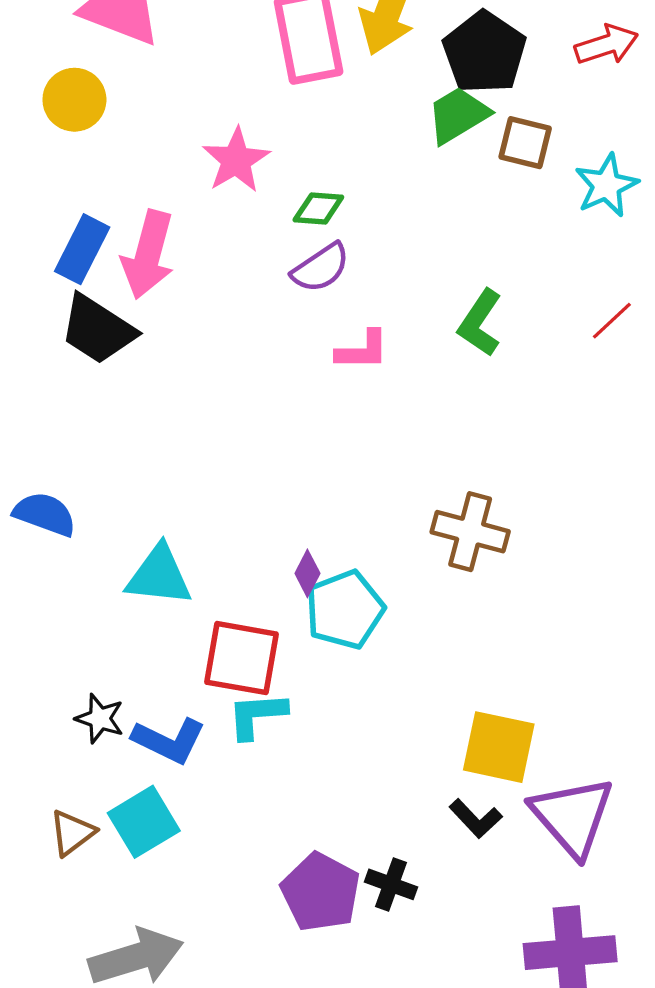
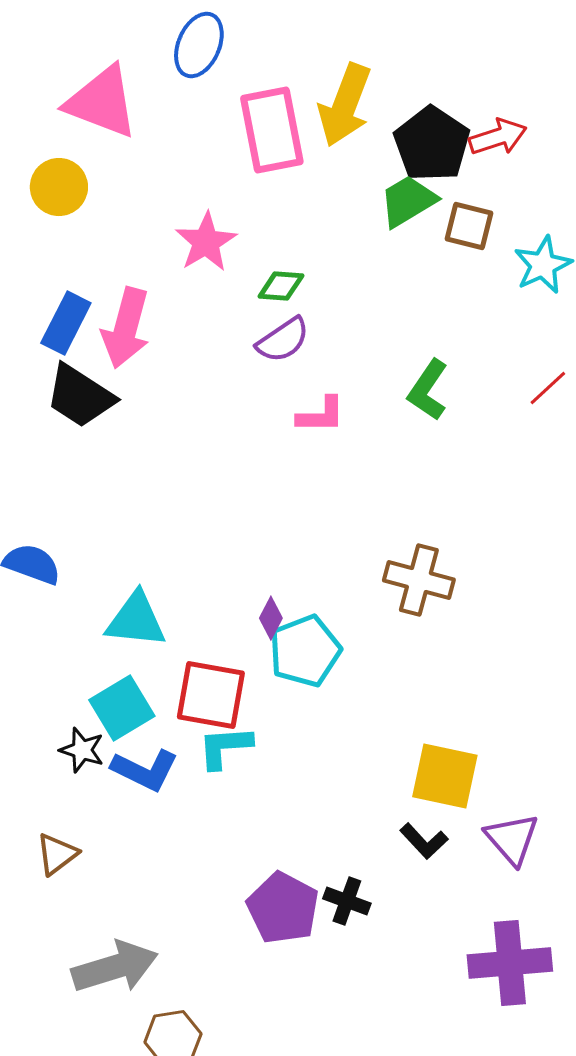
red arrow: (606, 45) -> (498, 137), moved
purple triangle: (572, 816) -> (512, 839), size x0.7
cyan square: (144, 822) -> (122, 708), moved

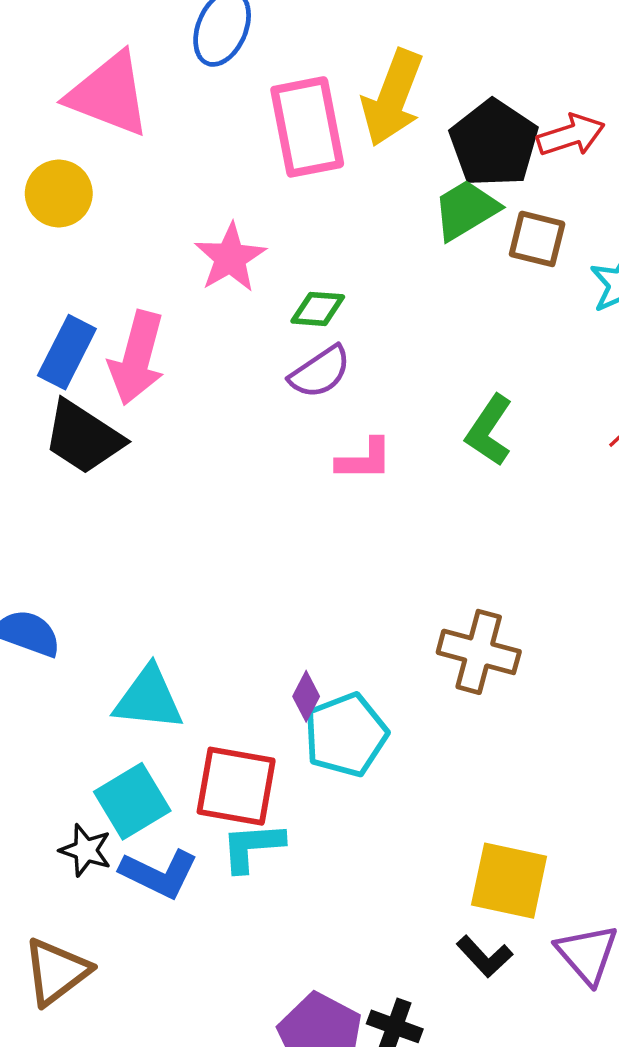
brown triangle: (57, 854) -> (56, 972), size x1.4

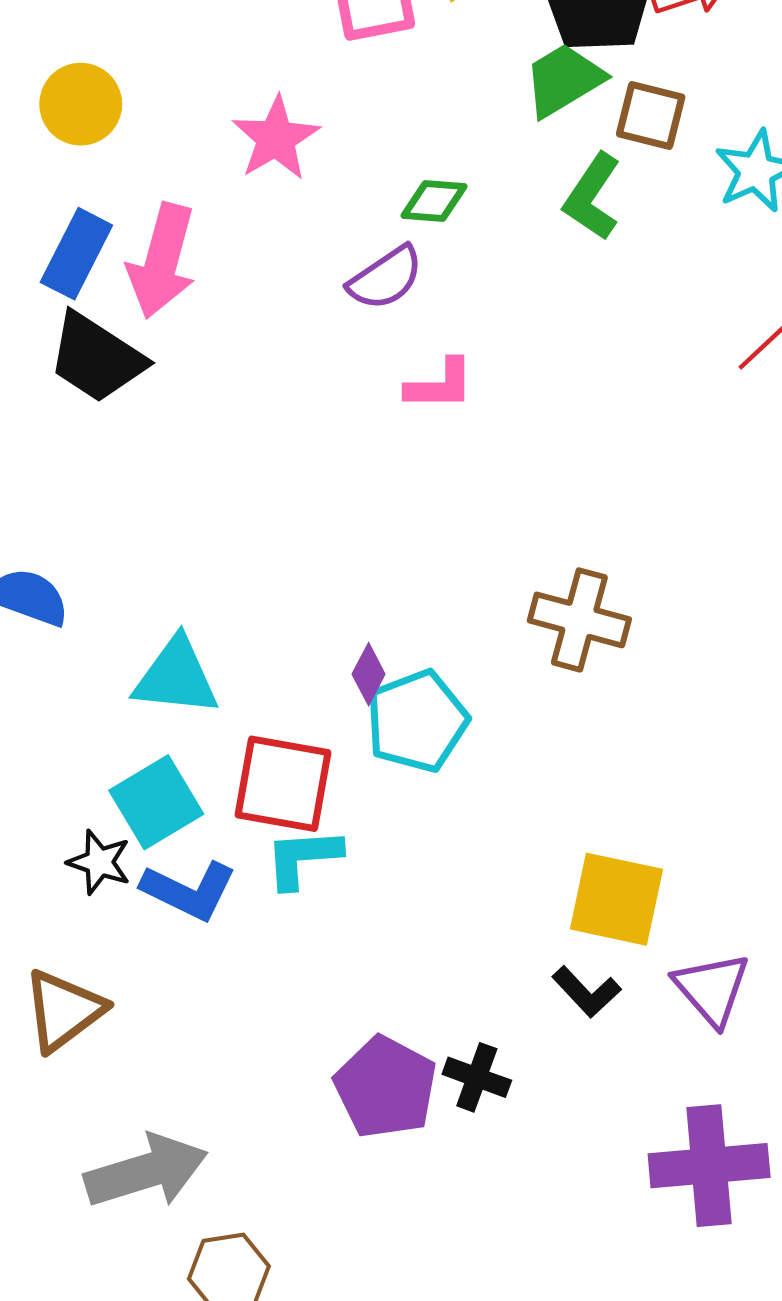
yellow circle: (59, 193) -> (81, 104), moved
green diamond: (318, 309) -> (434, 201), moved
green L-shape: (489, 430) -> (592, 197), moved

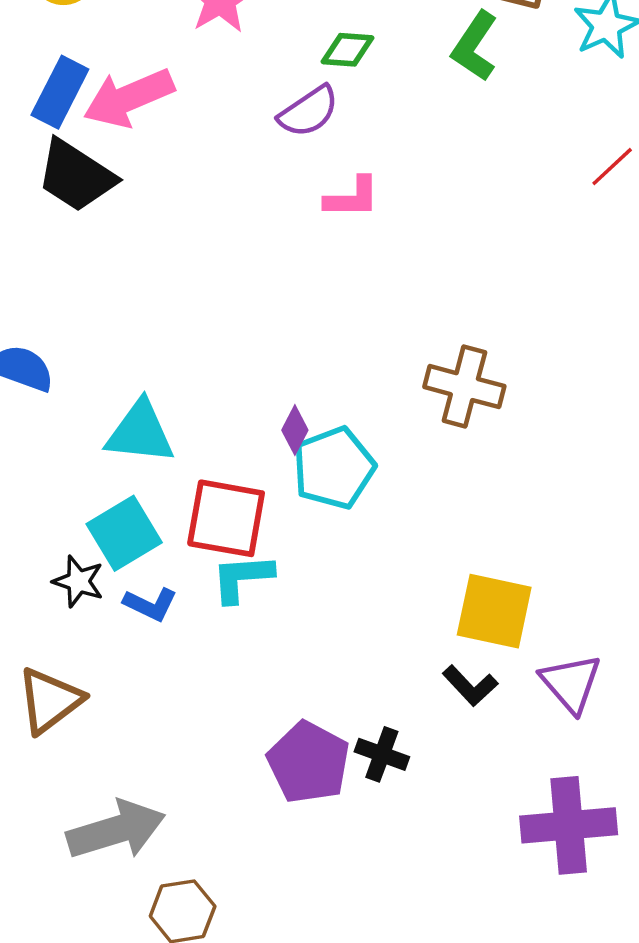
pink arrow: (162, 261) -> (129, 98), turned 52
blue L-shape: (189, 891) -> (150, 604), size x0.7

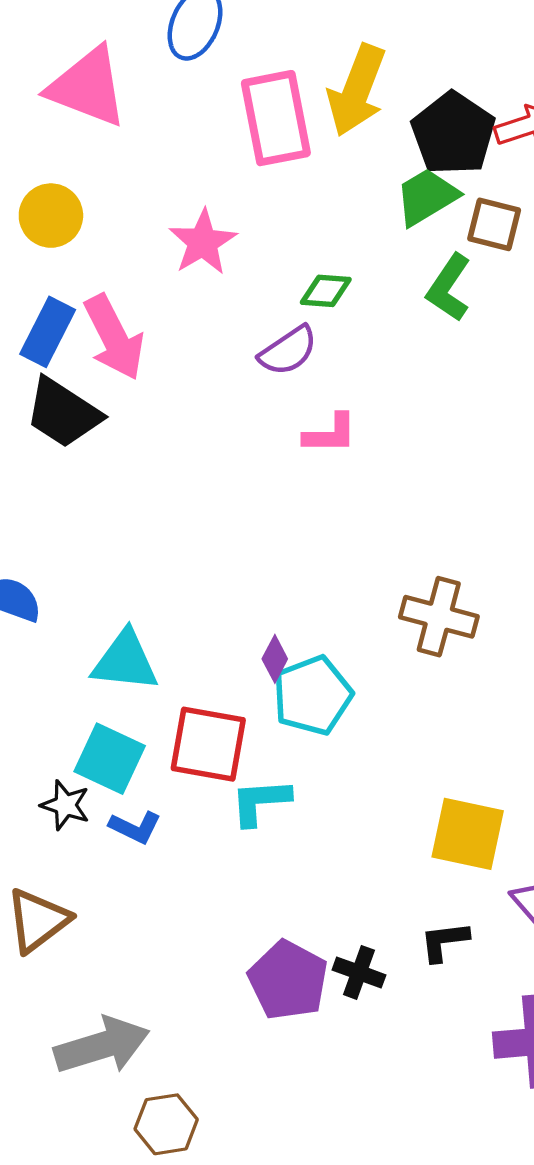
pink arrow: (129, 98) -> (114, 337), turned -94
cyan square: (124, 533) -> (110, 759), turned -34
cyan L-shape: (242, 578) -> (260, 802), moved
black L-shape: (470, 686) -> (444, 941), moved, turned 126

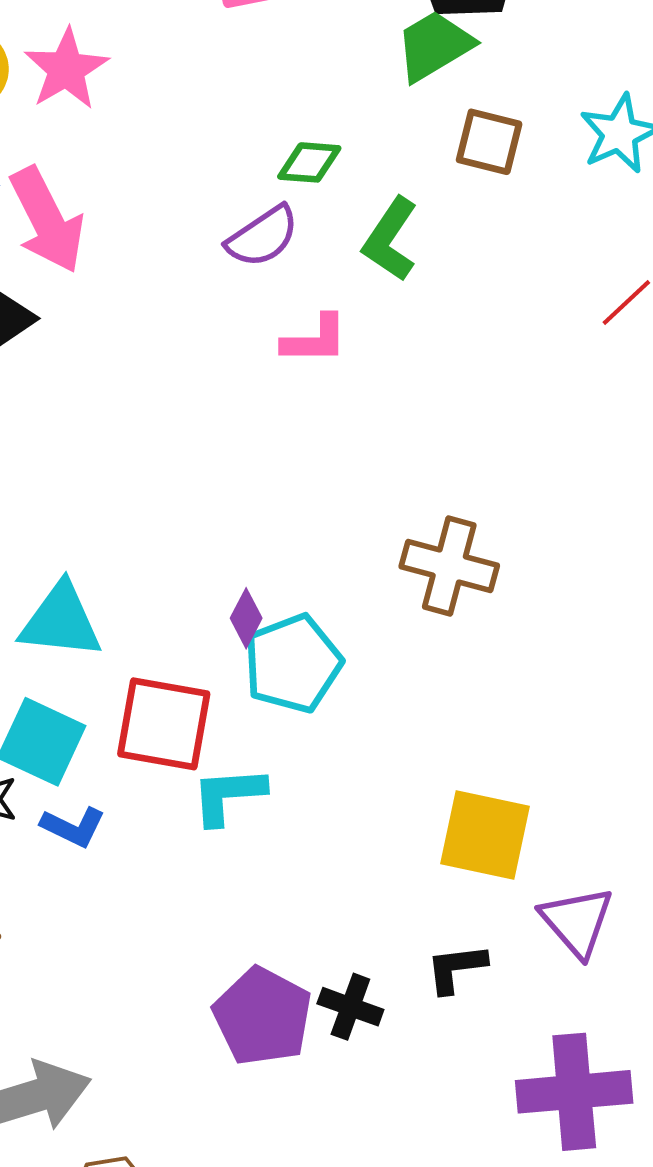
brown square: (494, 224) -> (489, 142), moved
pink star: (203, 242) -> (66, 69), moved
green L-shape: (449, 288) -> (390, 239), moved

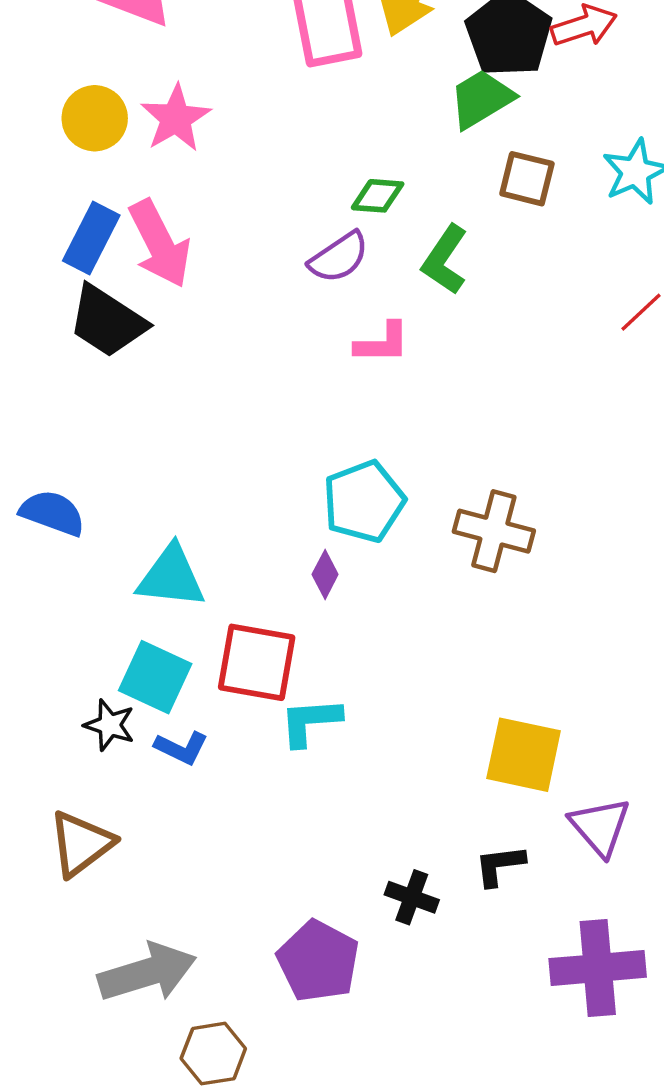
cyan pentagon: (293, 663) -> (364, 501), moved
purple pentagon: (263, 1016) -> (318, 961), moved

